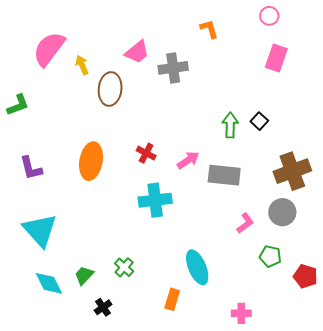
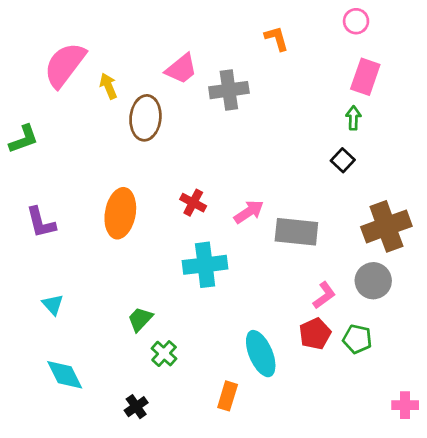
green arrow: (230, 125) -> (353, 118), moved, size x0.7
cyan triangle: (40, 230) -> (53, 305), size x0.5
green trapezoid: (84, 275) -> (140, 319), moved
red pentagon: (305, 276) -> (315, 334), moved, turned 30
pink cross: (241, 313) -> (405, 405), moved

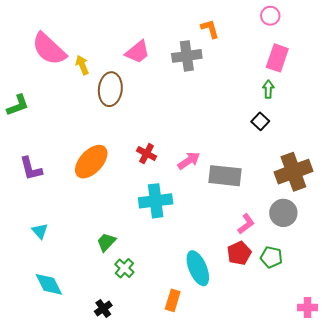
pink semicircle: (65, 65) -> (49, 49), turned -84
gray cross: (229, 90) -> (187, 56), moved
orange ellipse: (120, 213) -> (91, 162), turned 33

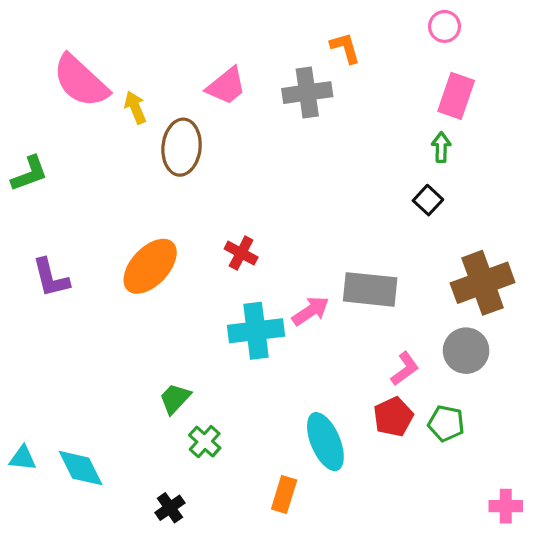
pink arrow: (189, 161) -> (311, 311), moved
cyan triangle: (40, 231) -> (23, 458), moved, turned -42

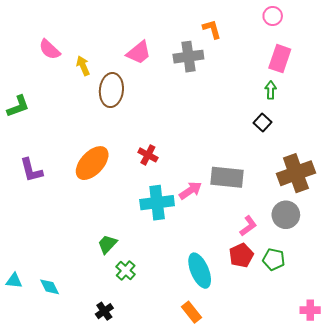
pink semicircle: (81, 81) -> (50, 49), size x0.6
cyan diamond: (81, 468) -> (50, 287), size x0.7
orange rectangle: (284, 495) -> (192, 312), moved, turned -55

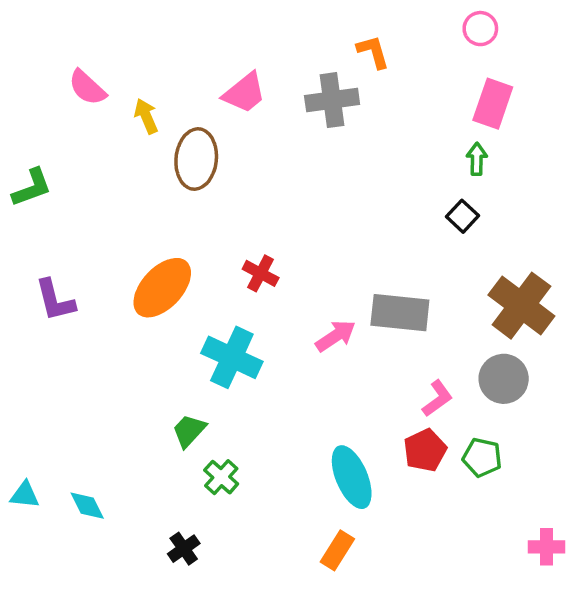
brown cross: (296, 173) -> (521, 306), turned -33
cyan cross: (157, 203) -> (232, 357), moved, turned 32
orange rectangle: (192, 312) -> (337, 550), turned 70

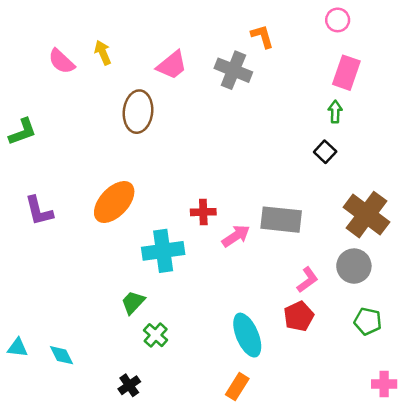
gray cross: (332, 100) -> (233, 70), turned 30
yellow arrow: (146, 116) -> (103, 53), moved
red cross: (261, 273) -> (203, 212), moved, turned -30
cyan cross: (232, 357) -> (163, 251), turned -33
green pentagon: (482, 457) -> (368, 321), moved

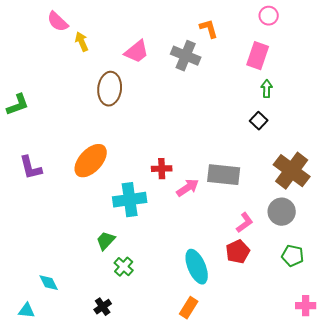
pink semicircle: (61, 61) -> (58, 22), moved
pink rectangle: (346, 73) -> (258, 56), moved
cyan triangle: (17, 348) -> (27, 311), moved

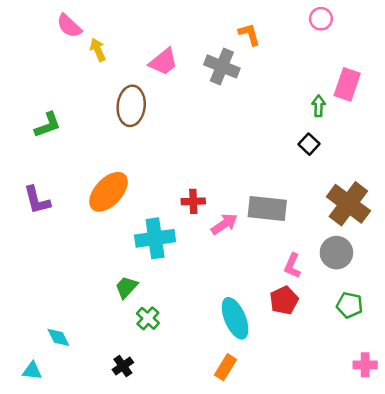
pink rectangle: (258, 56) -> (347, 84), moved
green L-shape: (18, 105) -> (48, 125), moved
pink L-shape: (245, 223) -> (292, 266), turned 150

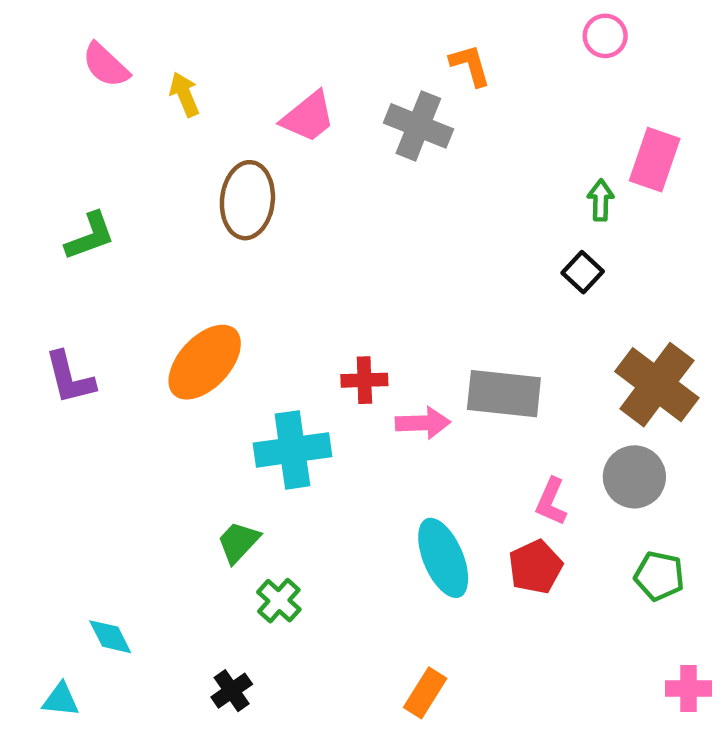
pink semicircle: (69, 26) -> (106, 65), moved
pink arrow: (224, 224) -> (423, 423), turned 32
cyan ellipse: (235, 318) -> (443, 558), moved

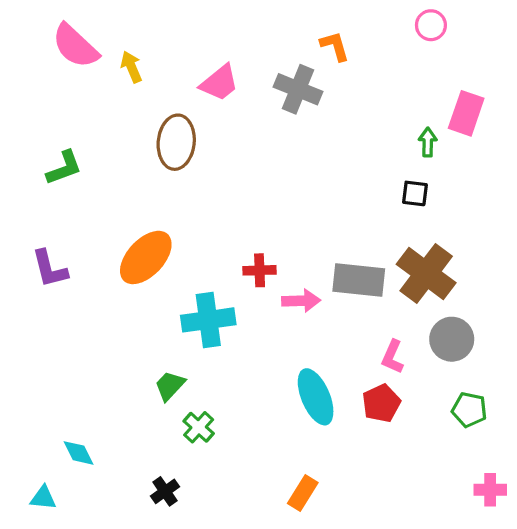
pink semicircle: (106, 65) -> (75, 46), size x1.4
black square: (583, 272) -> (415, 193), turned -36
brown cross: (657, 385) -> (426, 274), moved

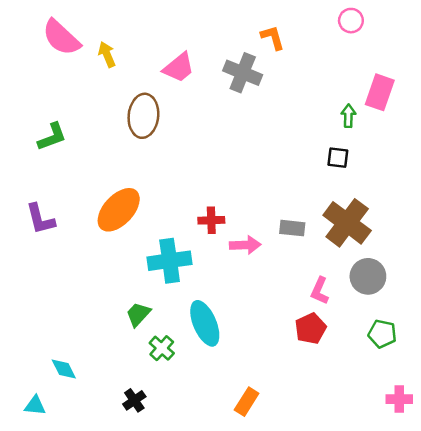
gray rectangle: (359, 280) -> (292, 228), size x0.6
cyan ellipse: (316, 397) -> (205, 323), moved

